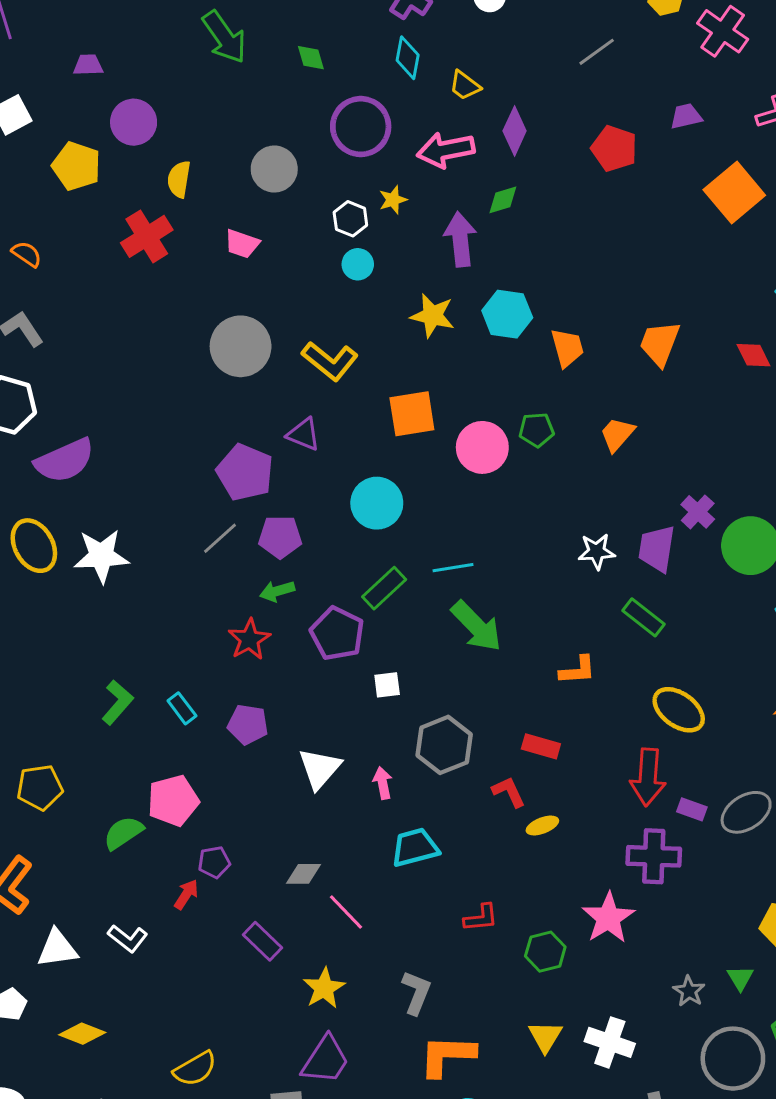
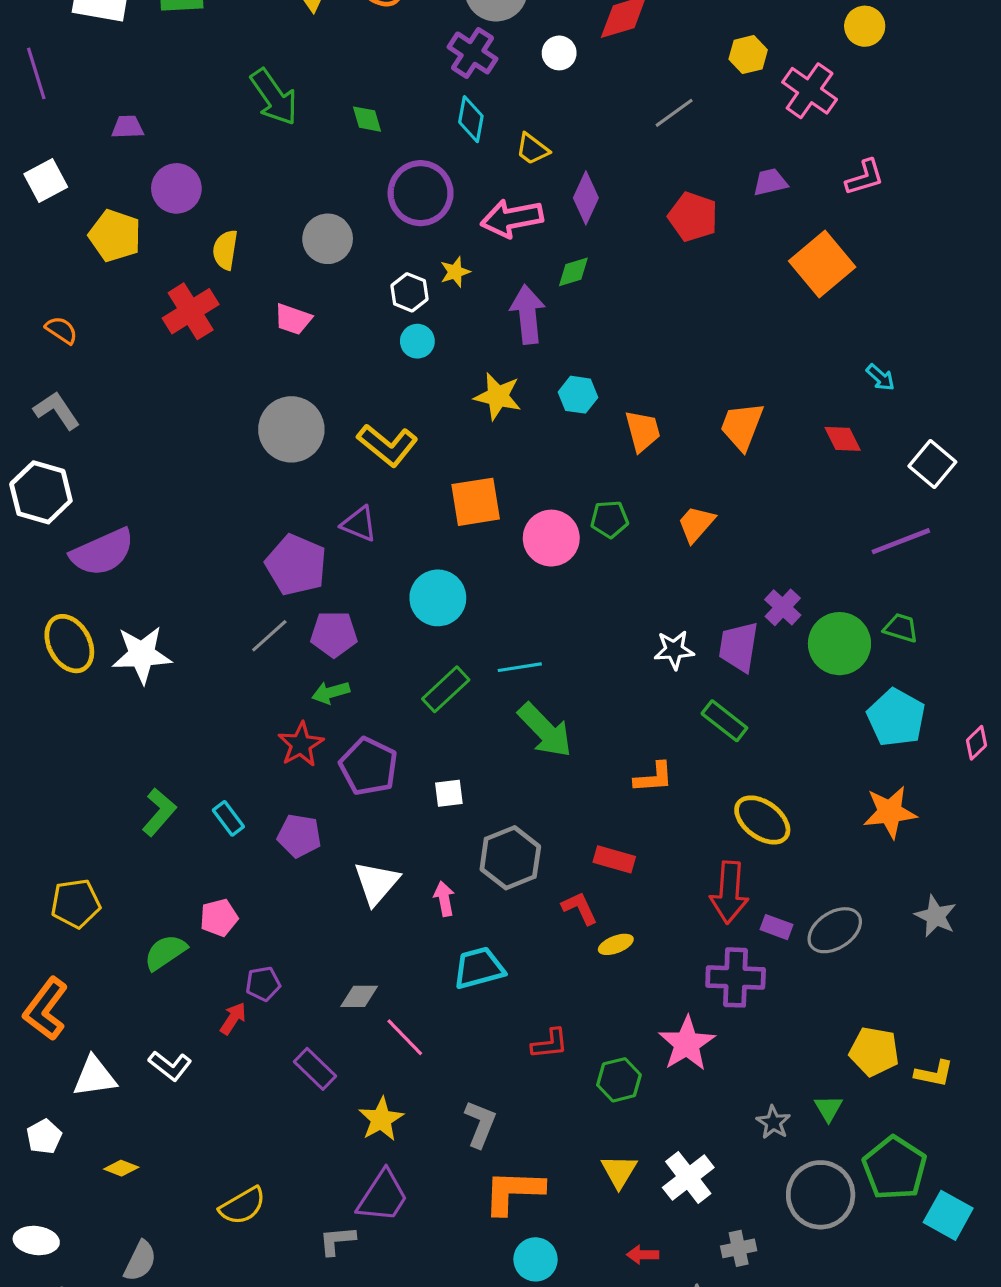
cyan hexagon: (507, 314) -> (578, 395), size x0.7
purple pentagon: (337, 634) -> (369, 766), moved
pink pentagon: (173, 801) -> (219, 918), size x0.7
yellow diamond: (82, 1034) -> (121, 1168), size x0.7
white cross: (610, 1042) -> (688, 1178), turned 33

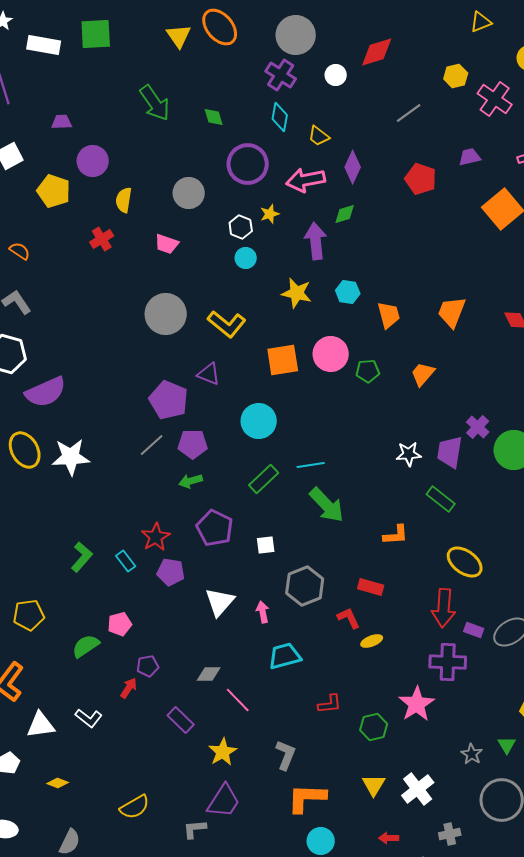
red cross: (191, 311) -> (102, 239), size x0.7
pink circle: (551, 538) -> (331, 354), moved
red star: (301, 744) -> (156, 537), moved

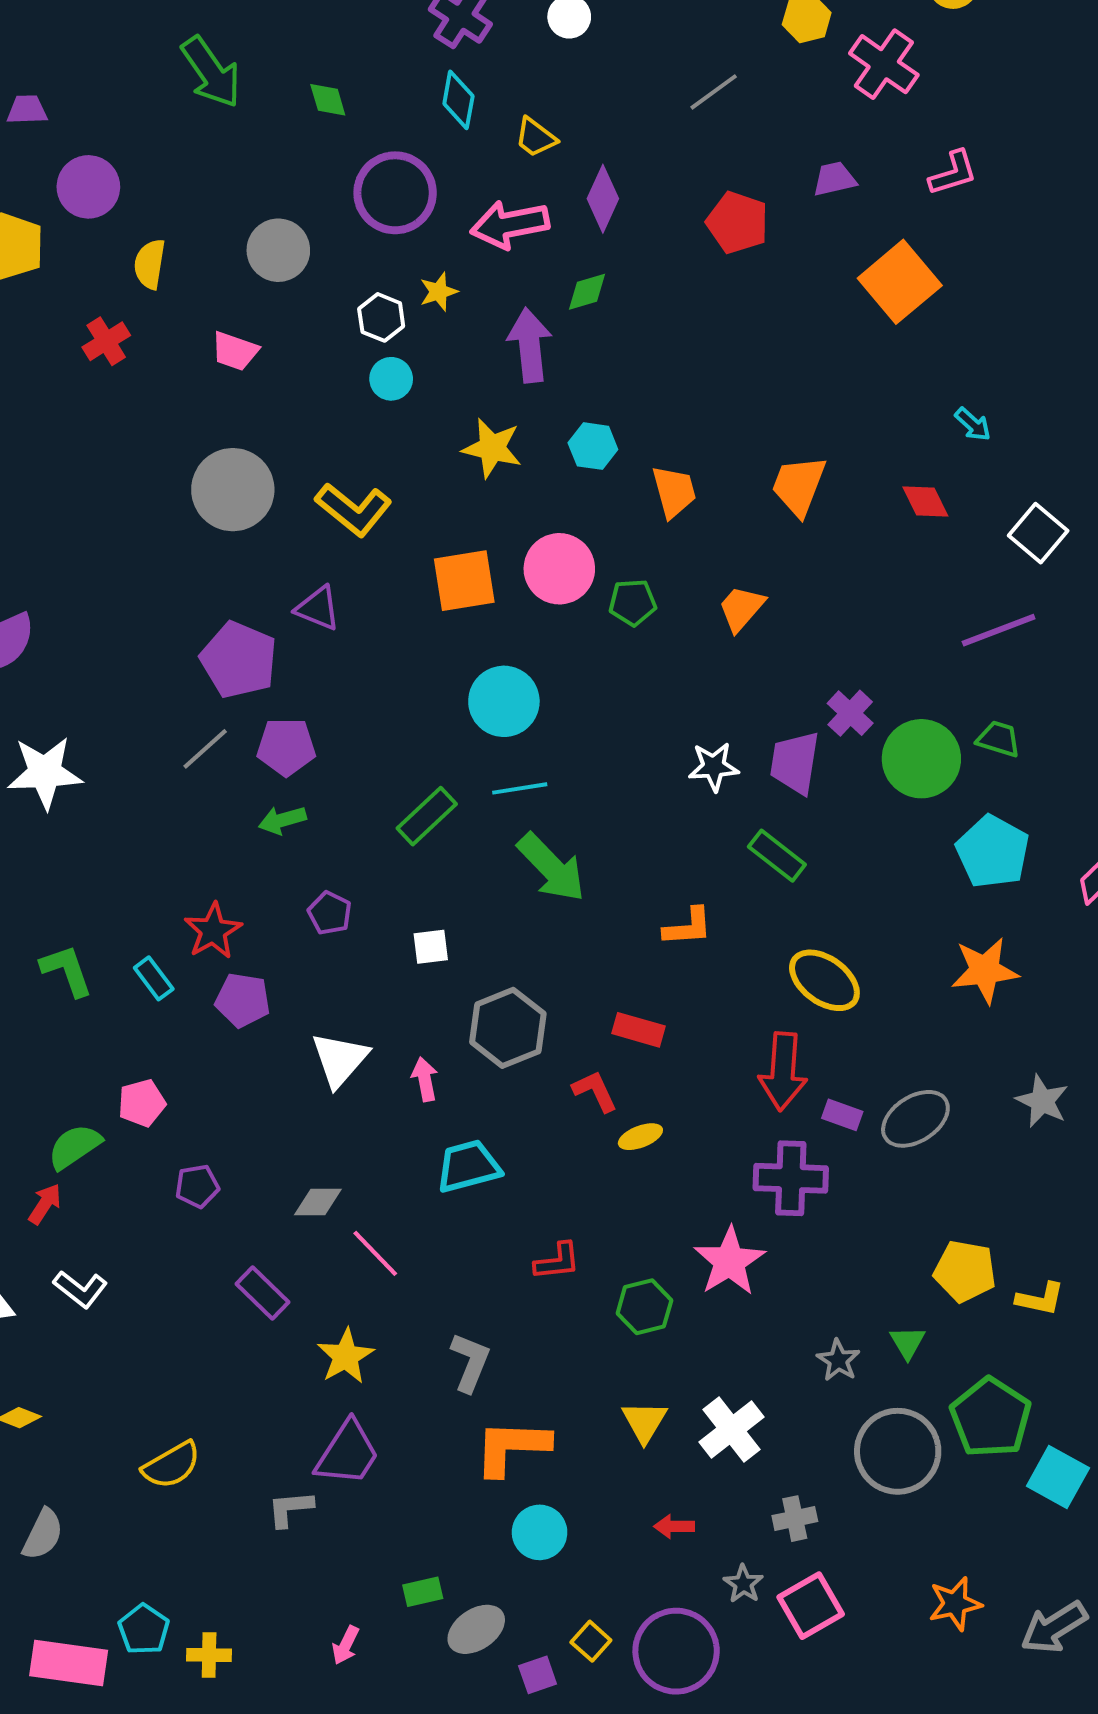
cyan circle: (259, 421) -> (504, 701), moved
purple pentagon: (215, 528) -> (330, 913), size x0.6
green L-shape: (82, 557) -> (67, 970), turned -60
red arrow: (129, 688) -> (45, 1204), moved

